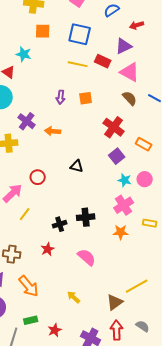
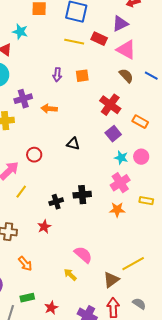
purple cross: (27, 121) -> (23, 99), turned 36
pink semicircle: (87, 257) -> (83, 255), moved
orange arrow: (29, 286) -> (25, 264), size x0.7

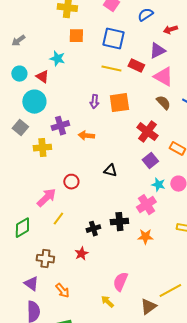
orange square: (82, 76) -> (119, 103), size x1.5
pink cross: (120, 183) -> (146, 205), moved
orange star: (117, 210) -> (145, 237), moved
pink semicircle: (83, 255) -> (120, 282), turned -108

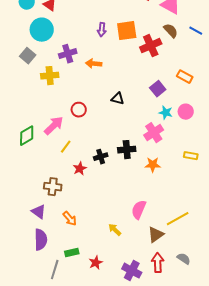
red cross: (147, 132) -> (151, 46), moved, turned 30
green diamond: (22, 228) -> (27, 136), moved
red star: (81, 254) -> (80, 169), moved
pink semicircle: (120, 282) -> (139, 210), moved

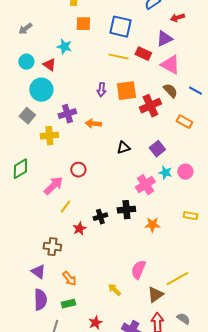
orange rectangle: (185, 77) -> (184, 122), moved
black triangle: (118, 99) -> (123, 148), moved, turned -32
pink cross: (154, 133) -> (145, 185), moved
green diamond: (27, 136) -> (20, 169), moved
green rectangle: (72, 253) -> (68, 304), moved

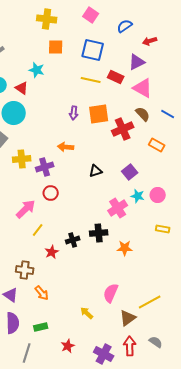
purple cross: (67, 114) -> (45, 167), moved
yellow rectangle: (190, 216) -> (163, 229), moved
orange arrow: (69, 279) -> (42, 293), moved

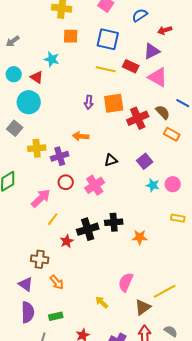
brown semicircle: (143, 114) -> (163, 112), moved
pink cross: (118, 208) -> (95, 185), moved
black cross: (73, 240) -> (88, 229), size x1.5

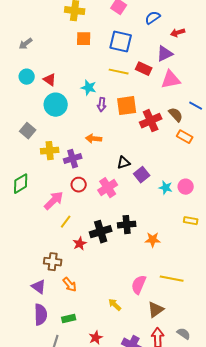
cyan star: (52, 59) -> (89, 88), moved
pink triangle: (158, 77) -> (171, 80), turned -40
cyan circle: (29, 102) -> (56, 105), moved
purple square: (145, 161) -> (142, 175), moved
yellow line: (165, 291) -> (172, 279), moved, turned 40

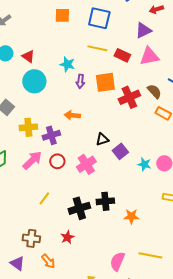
red rectangle: (144, 69) -> (122, 55), moved
pink arrow: (54, 201) -> (32, 160), moved
red star: (80, 244) -> (67, 237), moved

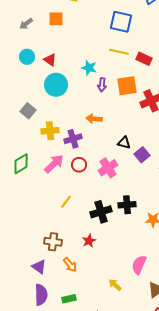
orange square: (62, 15) -> (56, 19), moved
black triangle: (102, 139) -> (124, 143), turned 32

